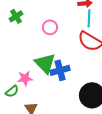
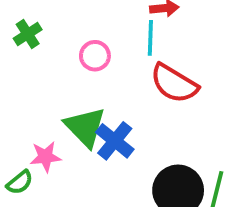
cyan line: (89, 18) -> (150, 38), moved
blue cross: (60, 70) -> (115, 141), turned -36

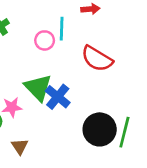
cyan line: (150, 38) -> (62, 29), moved

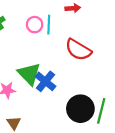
pink circle: (45, 40) -> (35, 25), moved

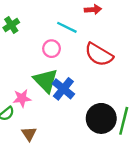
pink circle: (35, 25) -> (52, 49), moved
cyan line: (49, 25) -> (67, 27), turned -66

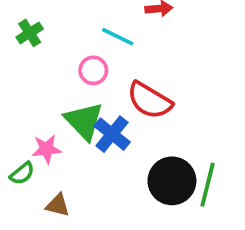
red semicircle: (99, 55) -> (149, 100), moved
brown triangle: (29, 134) -> (58, 205), turned -42

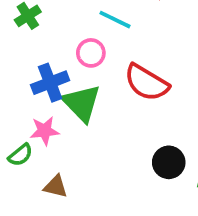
blue cross: (112, 134) -> (50, 83), moved, turned 30
black circle: (172, 181) -> (169, 162), size x0.7

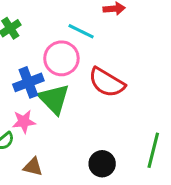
pink circle: (91, 53) -> (61, 58), size x1.5
black circle: (169, 162) -> (102, 164), moved

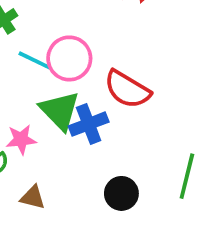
cyan line: (81, 31) -> (35, 60), moved
blue cross: (28, 82) -> (89, 124), moved

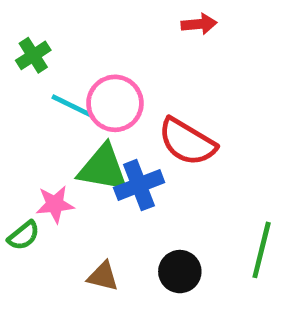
green triangle: (60, 111) -> (103, 168), turned -36
brown triangle: (33, 197) -> (103, 276), moved

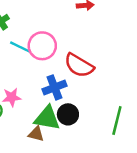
green triangle: (103, 168) -> (47, 118), moved
black circle: (180, 272) -> (68, 114), moved

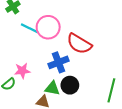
green triangle: (47, 118) -> (52, 88), size x0.7

